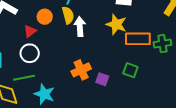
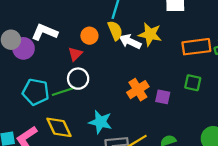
yellow star: (116, 24) -> (150, 34), moved
white arrow: (80, 27) -> (130, 41), turned -54
green line: (24, 78) -> (64, 91), moved

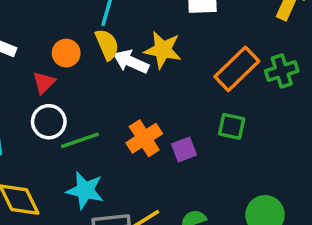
orange rectangle: (196, 47) -> (237, 69), turned -36
green line: (64, 91) -> (80, 140), moved
purple square: (163, 97) -> (184, 149), turned -32

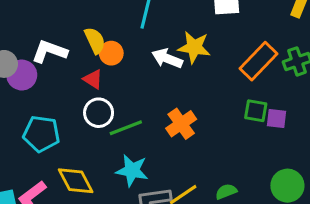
yellow semicircle: (107, 45) -> (95, 40), moved
red triangle: (44, 82) -> (93, 79), turned -40
purple square: (184, 149) -> (276, 118), moved, turned 30

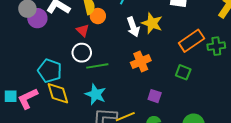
white arrow: (167, 58) -> (133, 27), turned -144
purple square: (276, 118) -> (155, 96), moved
orange cross: (181, 124) -> (141, 62), moved
cyan pentagon: (41, 134) -> (50, 71), moved

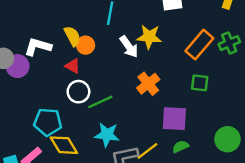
purple square: (155, 96) -> (174, 119), size x1.6

